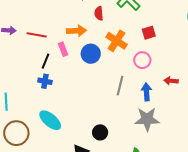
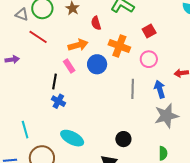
red line: (37, 35) -> (38, 37), moved, turned 36
blue cross: (45, 81) -> (58, 101), turned 32

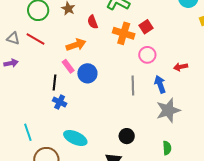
gray triangle: (22, 14) -> (13, 38), moved
orange cross: (119, 46) -> (124, 33), moved
blue circle: (97, 64) -> (87, 73), moved

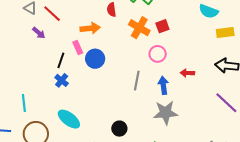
purple arrow: (11, 63) -> (39, 33), moved, turned 40

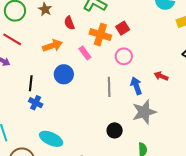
pink rectangle: (78, 47) -> (85, 53), moved
red arrow: (187, 73) -> (161, 76), moved, turned 32
black circle: (119, 129) -> (115, 130), moved

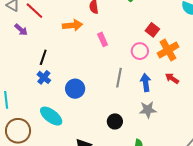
red square: (123, 28) -> (152, 30), moved, turned -32
orange cross: (100, 35) -> (168, 50), moved, turned 30
blue circle: (64, 74) -> (75, 89), moved
gray star: (144, 112) -> (148, 110), size x0.7

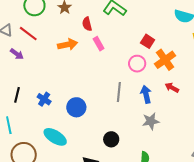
pink rectangle: (103, 39) -> (99, 44), moved
black line: (43, 57) -> (17, 95), moved
black circle: (115, 121) -> (111, 139), moved

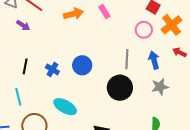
blue circle: (76, 107) -> (82, 65), moved
black circle: (111, 139) -> (120, 88), moved, size x1.6

